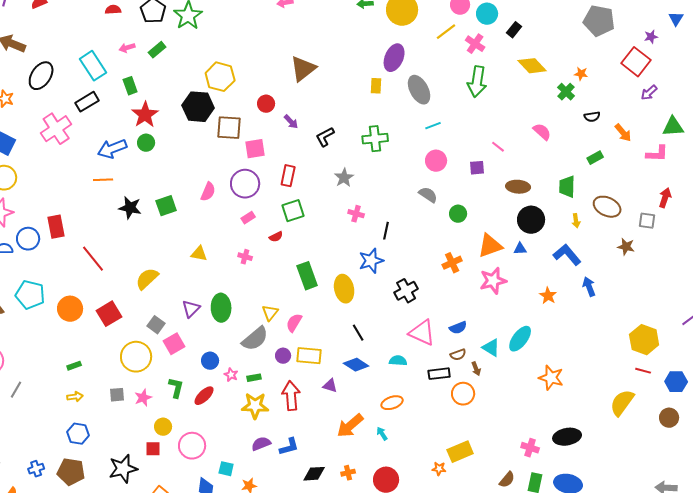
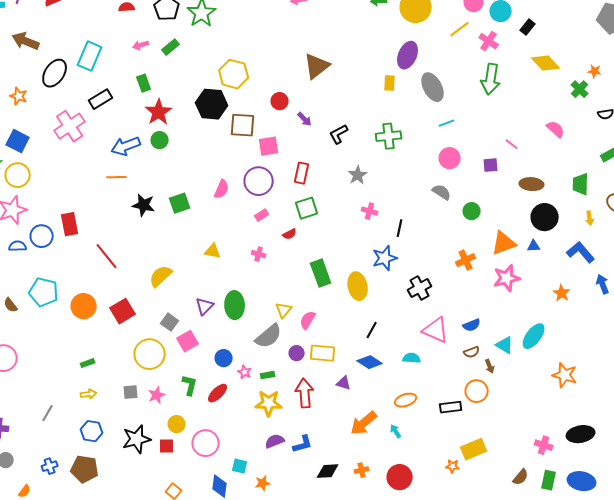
cyan rectangle: (93, 66) -> (90, 56), moved, turned 56
black line: (358, 333) -> (372, 330), turned 60
black rectangle: (439, 374) -> (451, 407), moved
gray line: (16, 390) -> (48, 413), moved
black star: (123, 469) -> (137, 439), moved

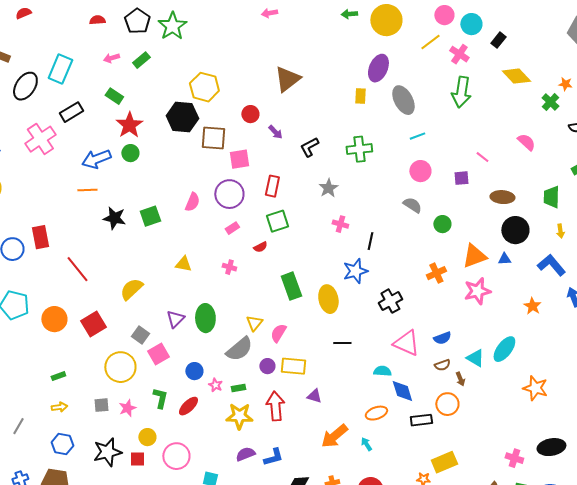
green rectangle: (144, 83) -> (114, 96), turned -36
black line: (372, 330) -> (342, 343), turned 60
blue diamond: (370, 362) -> (402, 391), moved, turned 40

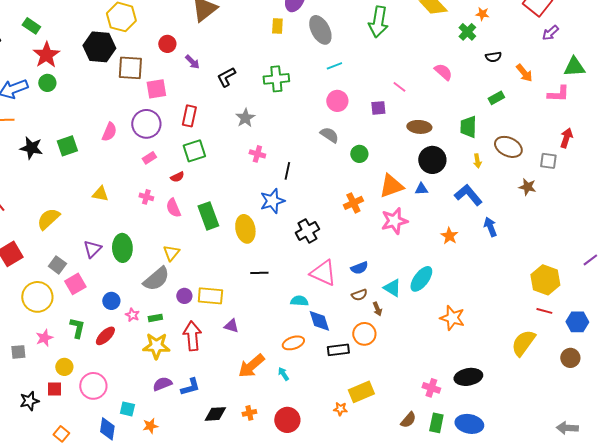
pink semicircle: (278, 333) -> (173, 208), moved, turned -54
gray square: (101, 405) -> (18, 352), moved
black star: (107, 452) -> (29, 401), moved, size x0.7

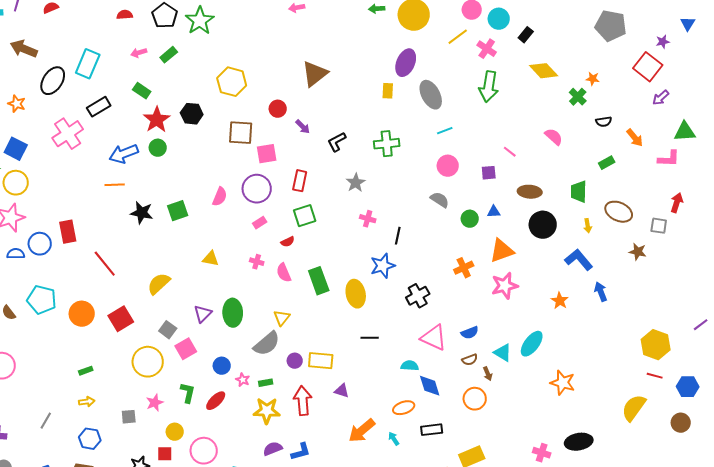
black hexagon: (99, 47) -> (192, 114), moved, size x0.7
blue triangle: (421, 189) -> (494, 212), moved
black rectangle: (338, 350) -> (432, 430), moved

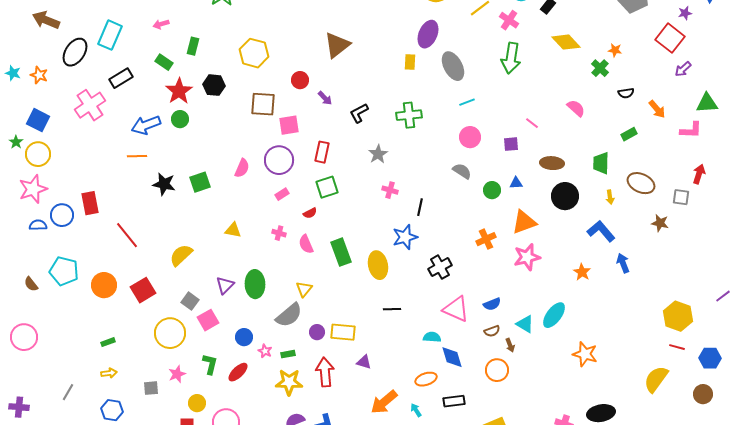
green rectangle: (169, 55) -> (193, 46), moved, turned -36

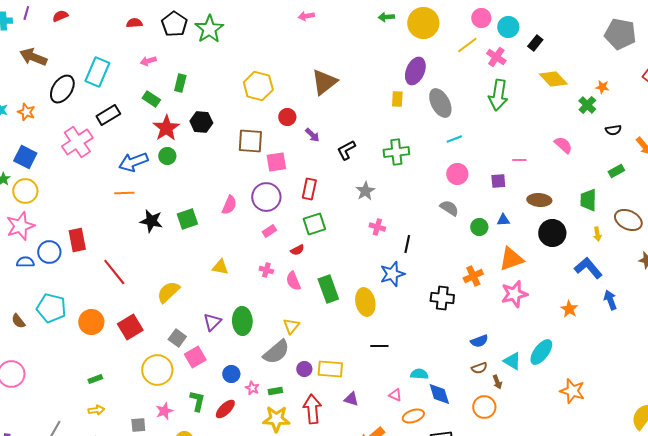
yellow hexagon: (254, 53) -> (258, 86), moved
pink line: (532, 123) -> (519, 160), turned -40
black cross: (440, 267) -> (442, 298), moved, turned 35
pink triangle: (456, 309) -> (395, 395), moved, size x0.5

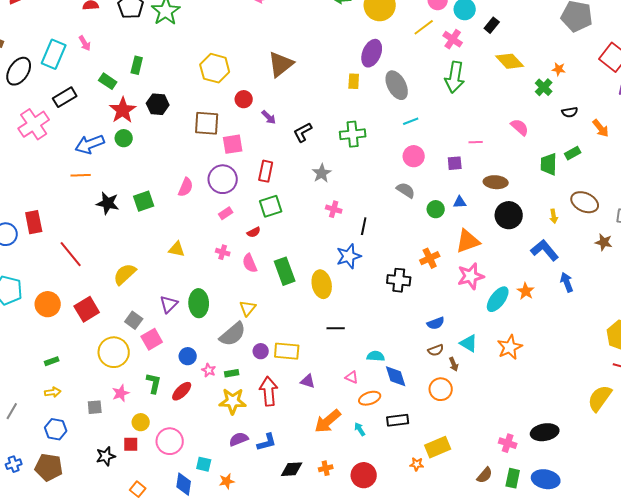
pink arrow: (148, 61) -> (85, 43), moved, turned -105
green trapezoid: (588, 200) -> (549, 164), moved
cyan ellipse: (541, 352) -> (498, 299), moved
orange star: (572, 391) -> (510, 347), moved, turned 30

